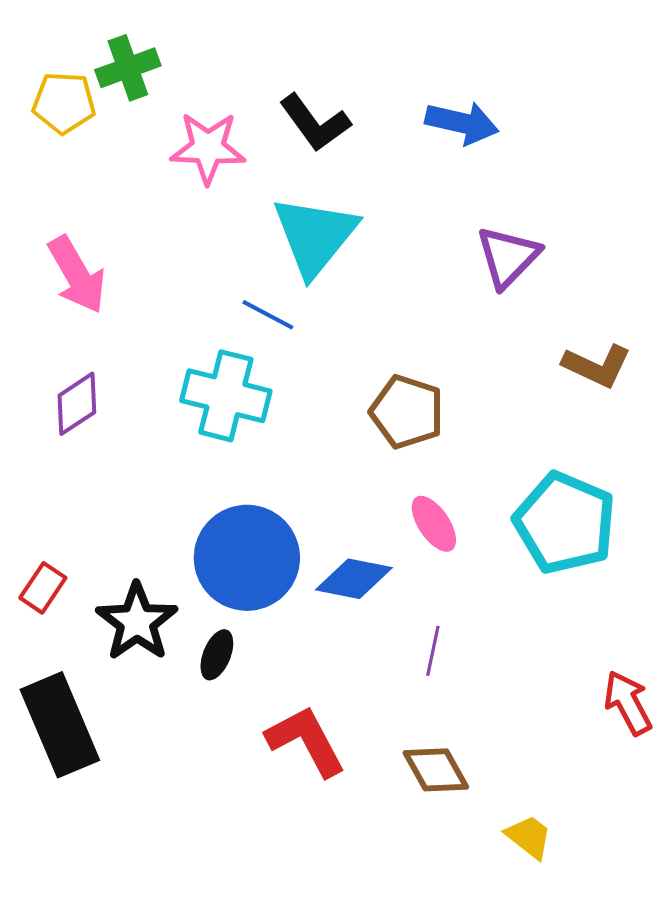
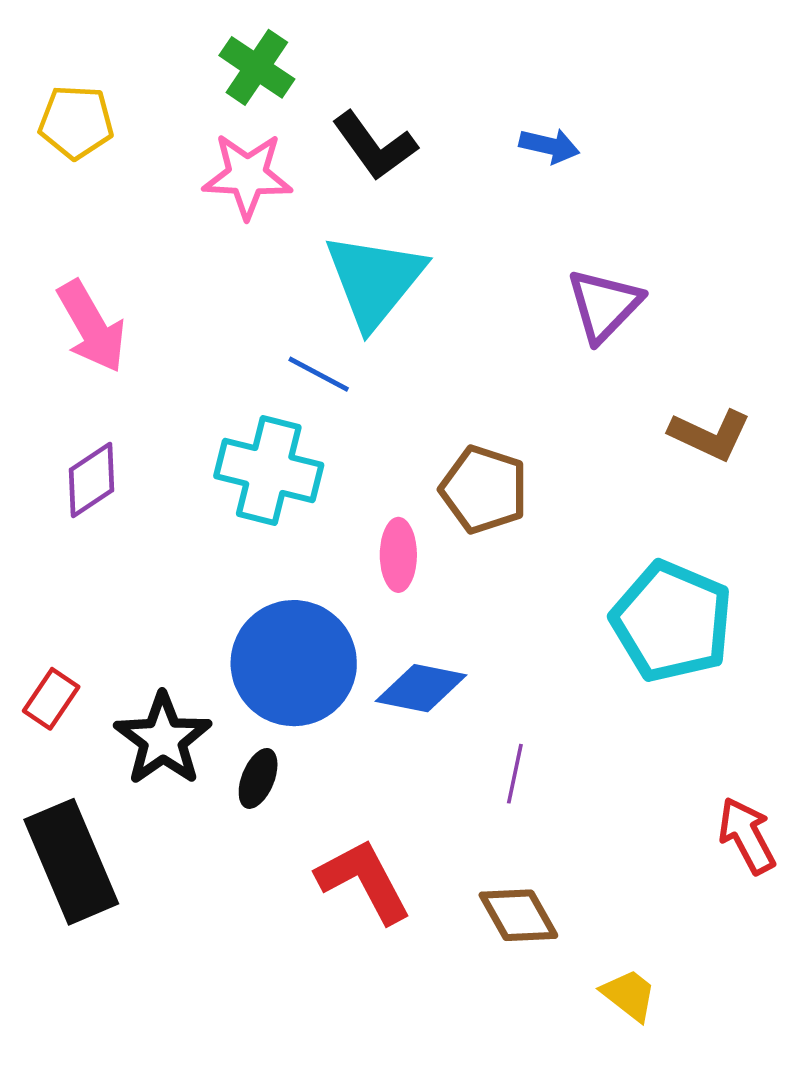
green cross: (128, 68) -> (257, 67), moved, turned -36
blue arrow: (462, 123) -> (549, 146), size x0.7
pink ellipse: (434, 524) -> (398, 555), moved, turned 34

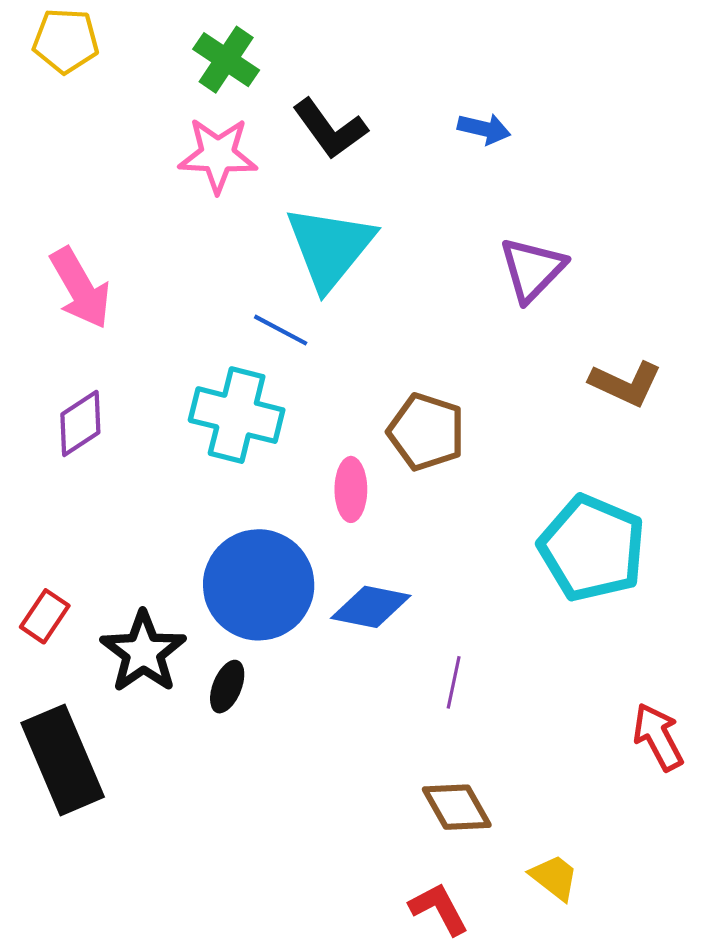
yellow pentagon: (76, 122) -> (66, 41), moved
red L-shape: (364, 881) -> (439, 909), moved, size x0.7

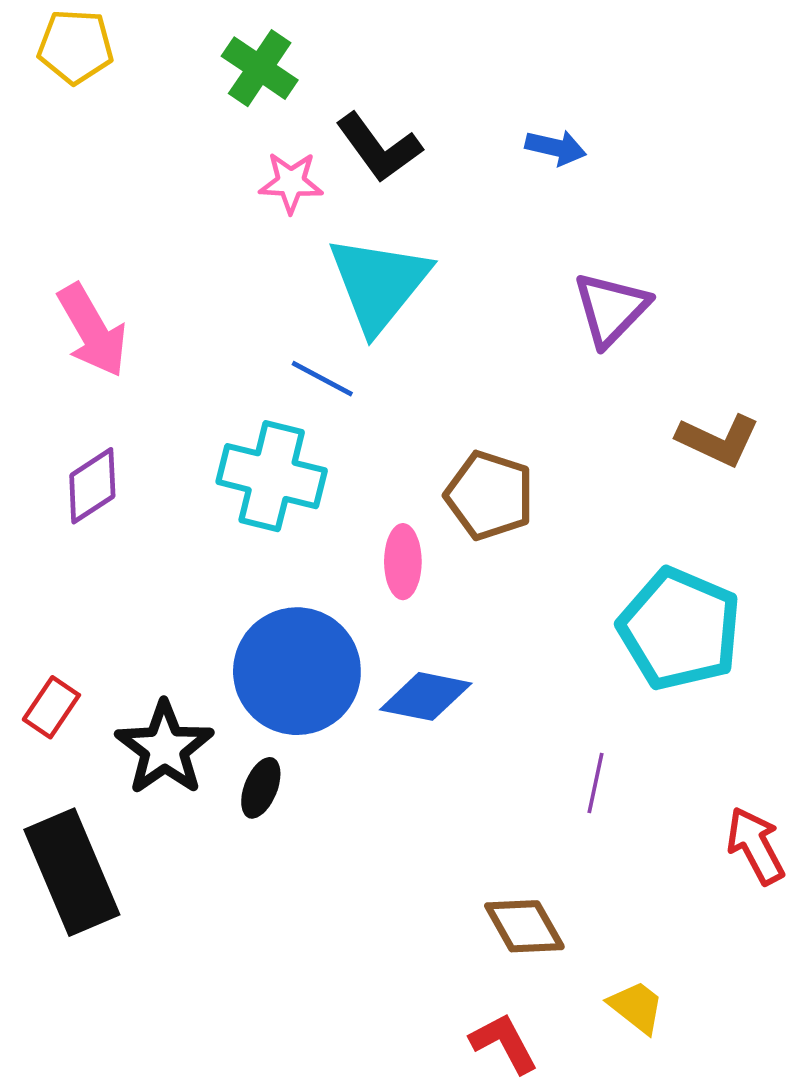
pink star: (218, 155) -> (291, 182), moved, size x0.7
purple line: (454, 682) -> (595, 783), moved

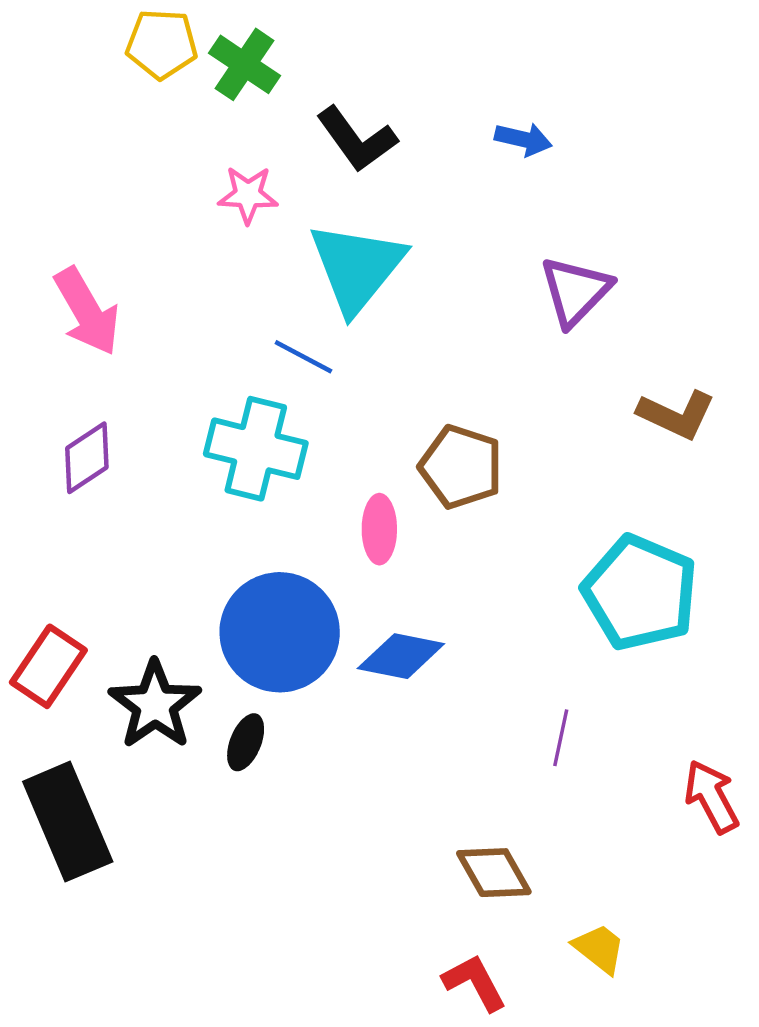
yellow pentagon: (75, 46) -> (162, 44), moved
pink star: (291, 182) -> (248, 195), moved
red rectangle: (51, 707) -> (48, 666), size x1.4

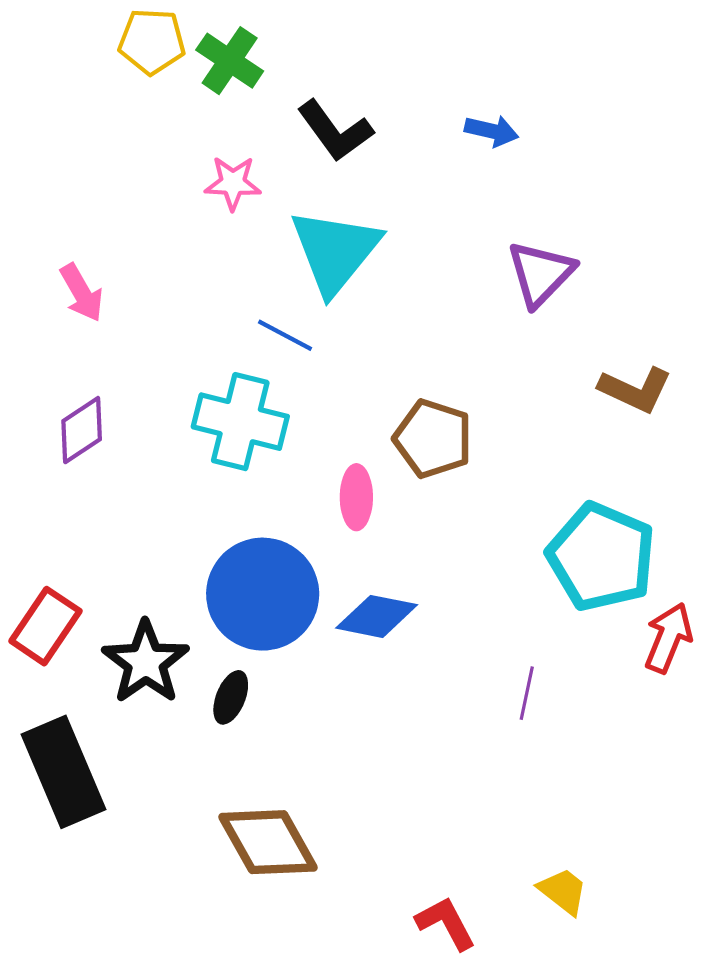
pink arrow: (87, 311) -> (82, 293), size x0.7
red arrow: (711, 797) -> (668, 638), moved, turned 50
brown diamond: (494, 873) -> (268, 842), moved, size x1.4

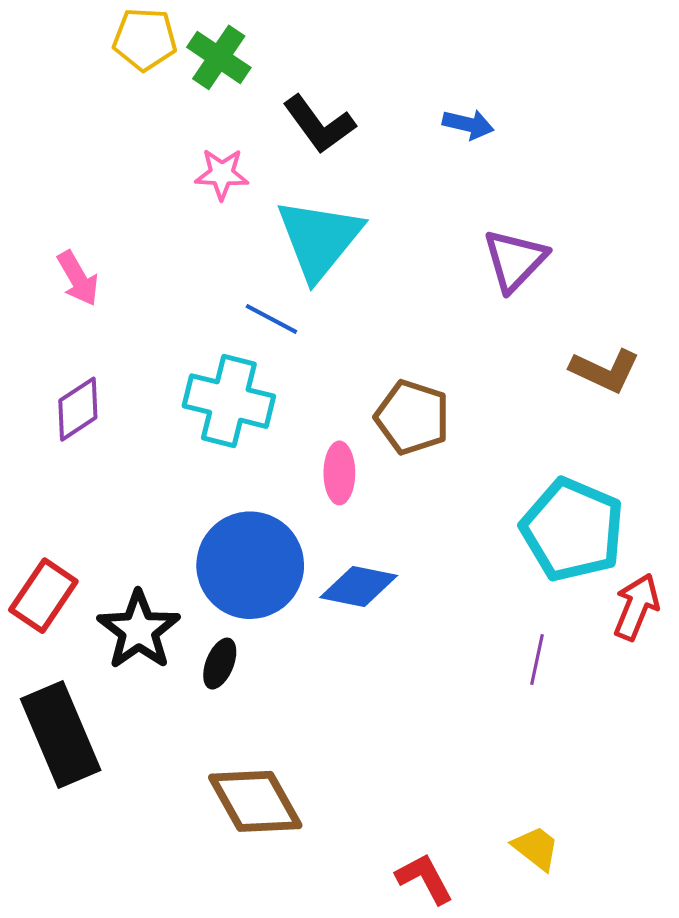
purple line: (527, 693) -> (537, 659), moved

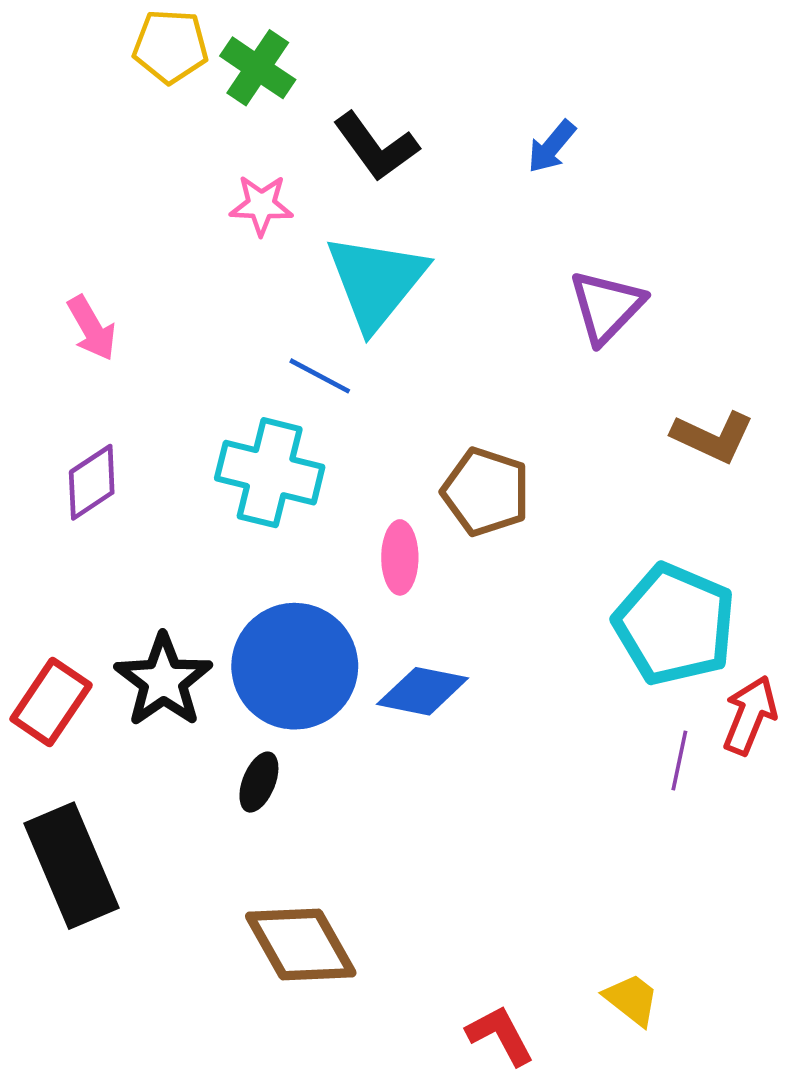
blue arrow: (468, 124) -> (552, 147), turned 117
black star: (139, 630) -> (163, 680), moved
purple line: (537, 659) -> (679, 761), moved

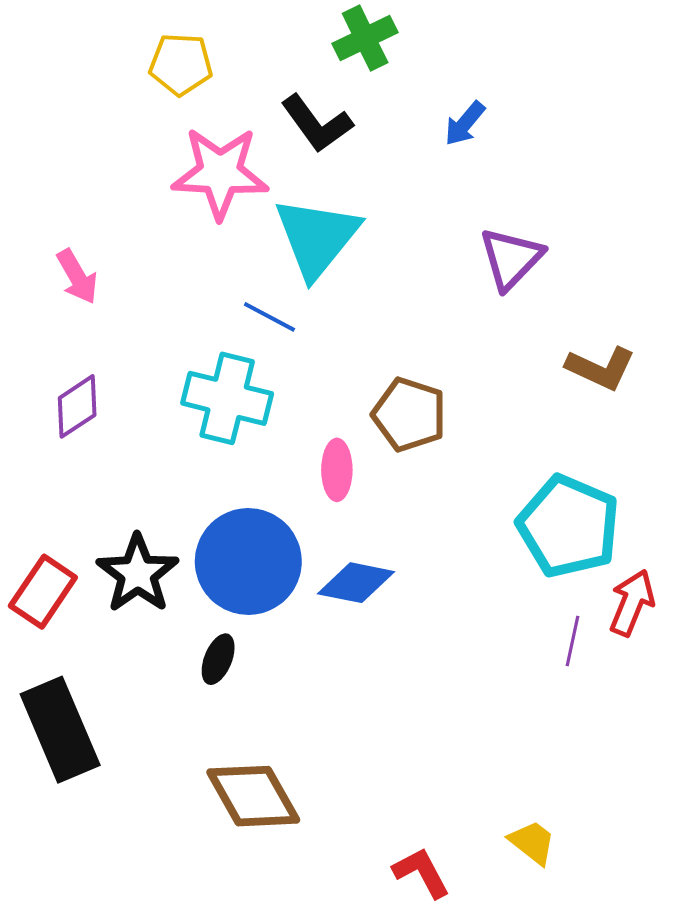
yellow pentagon: (171, 46) -> (181, 64), moved
green cross: (258, 68) -> (365, 38), moved, turned 30
pink star: (261, 205) -> (220, 173), size x1.8

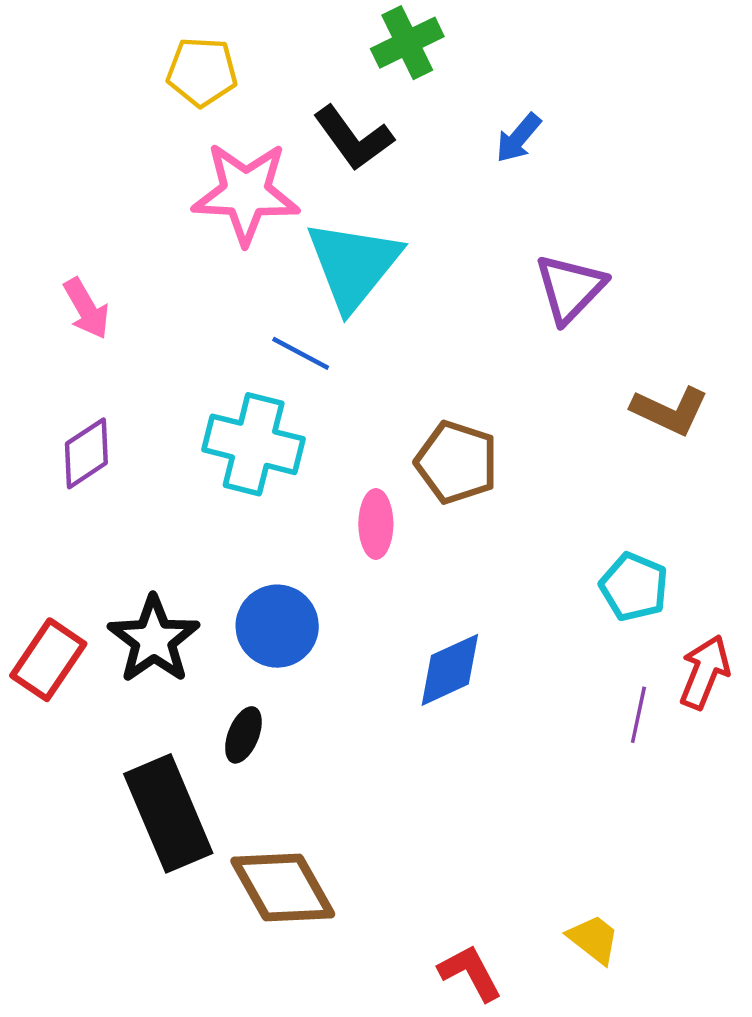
cyan pentagon: (568, 526) -> (634, 587), size x0.6
blue circle: (248, 561) -> (277, 626), size x0.7
blue diamond: (356, 583) -> (450, 670), moved, turned -36
black rectangle: (60, 730) -> (168, 813), moved

